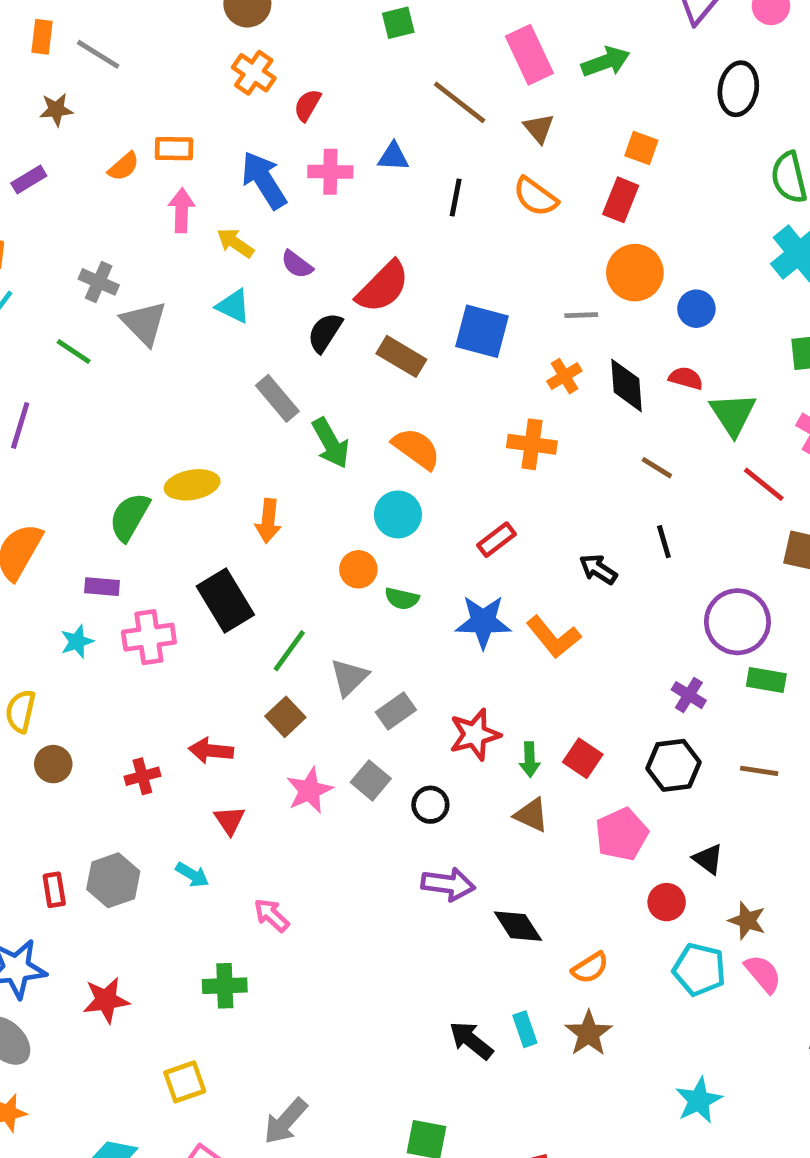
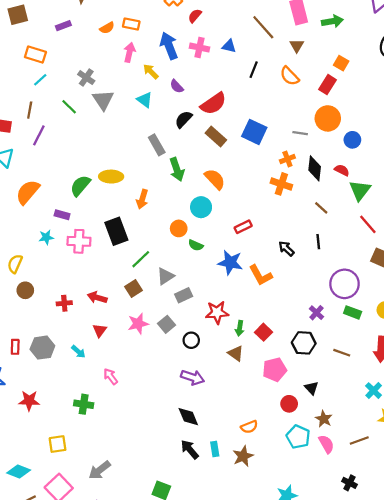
orange cross: (532, 444) -> (281, 184), moved
black diamond: (518, 926) -> (188, 417), moved

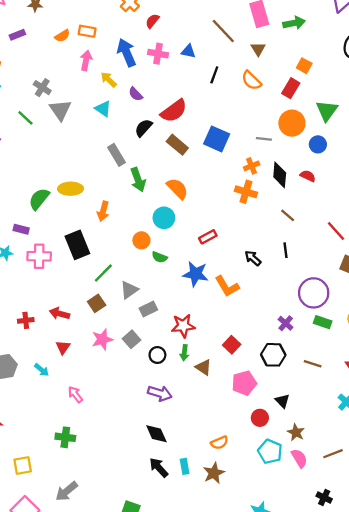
green triangle: (360, 190) -> (327, 111), moved
green arrow: (240, 328) -> (184, 353), moved
green cross: (84, 404) -> (65, 437), moved

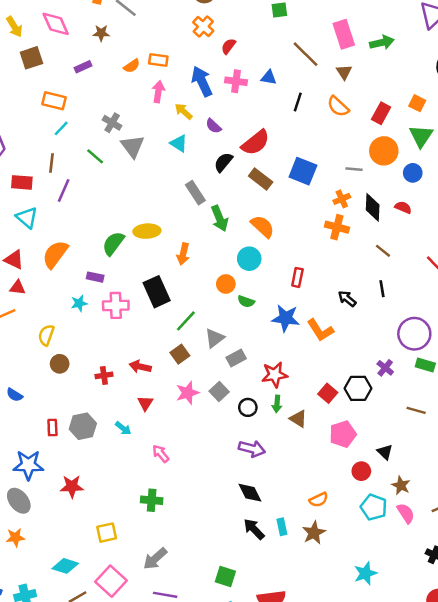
orange square: (304, 66) -> (417, 103), moved
red rectangle: (208, 237) -> (297, 277), turned -48
black hexagon: (273, 355) -> (358, 388), moved

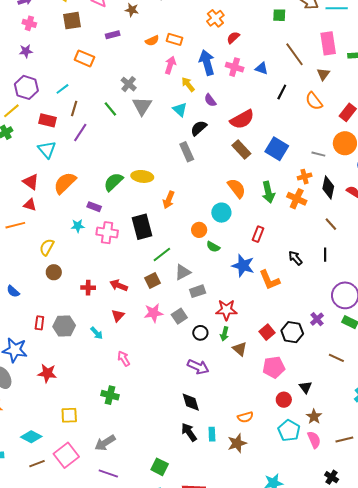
cyan line: (61, 128) -> (62, 89), moved
black semicircle: (223, 162) -> (199, 128), moved
green arrow: (220, 218) -> (268, 192), moved

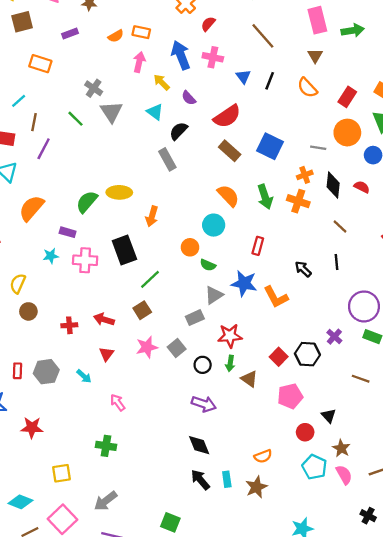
brown line: (295, 54) -> (263, 36), moved
blue triangle: (262, 68) -> (243, 77), moved, turned 40
gray triangle: (183, 272) -> (214, 295), moved

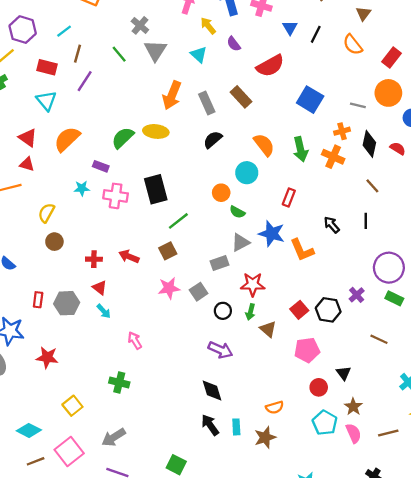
black semicircle: (179, 131) -> (213, 140), moved
brown rectangle: (230, 151) -> (241, 97), moved
orange arrow: (152, 216) -> (172, 95), moved, size x1.4
red triangle: (106, 354) -> (100, 288), moved, turned -35
yellow square: (62, 473) -> (72, 406), turned -36

